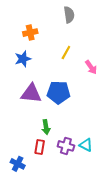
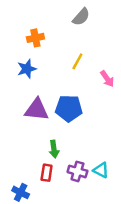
gray semicircle: (69, 15) -> (81, 17), turned 49

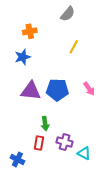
yellow line: (77, 61) -> (74, 47), moved
pink arrow: (107, 79) -> (89, 89), moved
cyan triangle: (101, 170) -> (84, 153), moved

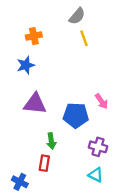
yellow line: (74, 47) -> (84, 38), moved, turned -48
blue pentagon: (57, 90) -> (76, 115), moved
purple cross: (65, 142) -> (98, 147), moved

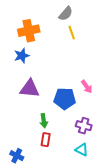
orange cross: (34, 36) -> (29, 31), size x1.5
red rectangle: (44, 163) -> (46, 140), moved

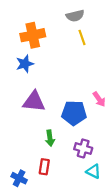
gray semicircle: (66, 14) -> (75, 16), turned 35
purple cross: (84, 126) -> (83, 148), moved
red rectangle: (46, 140) -> (44, 167), moved

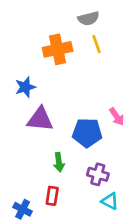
orange cross: (33, 35) -> (58, 49), moved
blue star: (25, 64) -> (25, 87), moved

